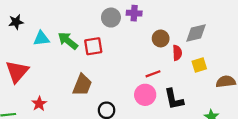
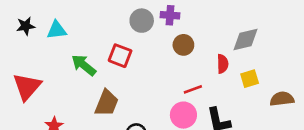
cyan triangle: (41, 38) -> (57, 30), moved
brown circle: (161, 38) -> (183, 45), moved
green arrow: (68, 41) -> (84, 65), moved
red square: (93, 46) -> (120, 56), turned 30

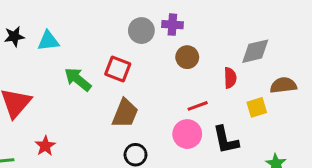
yellow square: (250, 79) -> (257, 107), moved
brown semicircle: (282, 99) -> (283, 85), moved
brown trapezoid: (107, 103) -> (125, 113), moved

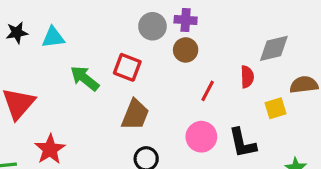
brown circle: (187, 57) -> (186, 50), moved
red line: (198, 106) -> (208, 91), moved, turned -42
red star: (45, 146) -> (50, 149), size x1.4

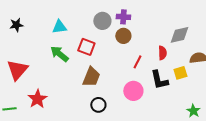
cyan triangle: (53, 37) -> (59, 27), moved
black L-shape: (242, 143) -> (159, 80), moved

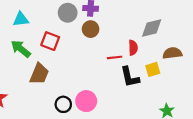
red line: (137, 62) -> (115, 57), moved, turned 56
brown trapezoid: (91, 77) -> (39, 74), moved
pink circle: (133, 91) -> (86, 101), moved

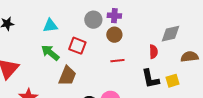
red line: (115, 57) -> (117, 61), moved
yellow square: (153, 69) -> (173, 81), moved

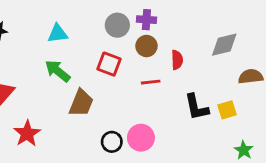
red square: (77, 46) -> (109, 64), moved
red semicircle: (153, 52) -> (177, 60), moved

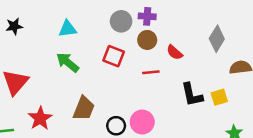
gray diamond: (224, 45) -> (217, 39), turned -45
red semicircle: (177, 60) -> (175, 52), turned 133
brown trapezoid: (81, 103) -> (84, 108), moved

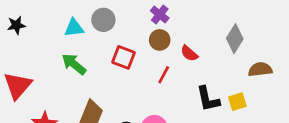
purple cross: (147, 16) -> (160, 14), turned 35
gray circle: (121, 21) -> (103, 20), moved
red line: (151, 72) -> (164, 75), turned -56

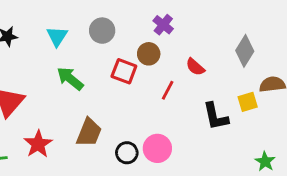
cyan triangle: (74, 28) -> (57, 36), moved, turned -50
brown circle: (160, 40) -> (149, 54), moved
yellow square: (237, 102) -> (248, 102), moved

